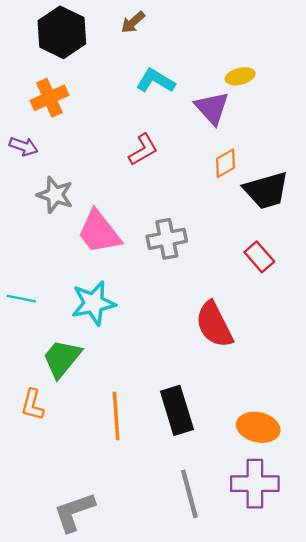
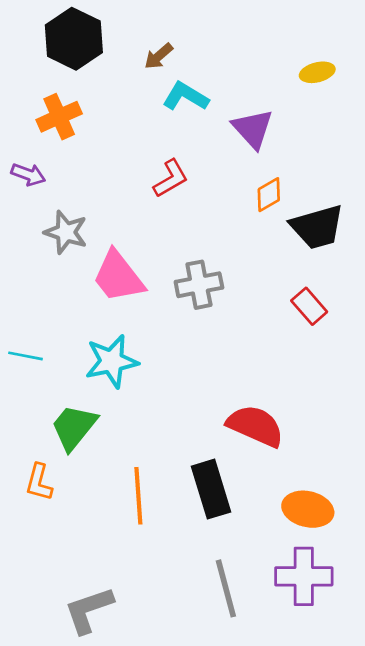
brown arrow: (133, 22) -> (159, 56), moved
yellow ellipse: (240, 76) -> (317, 72), moved
red semicircle: (214, 325) -> (255, 426), moved, turned 141

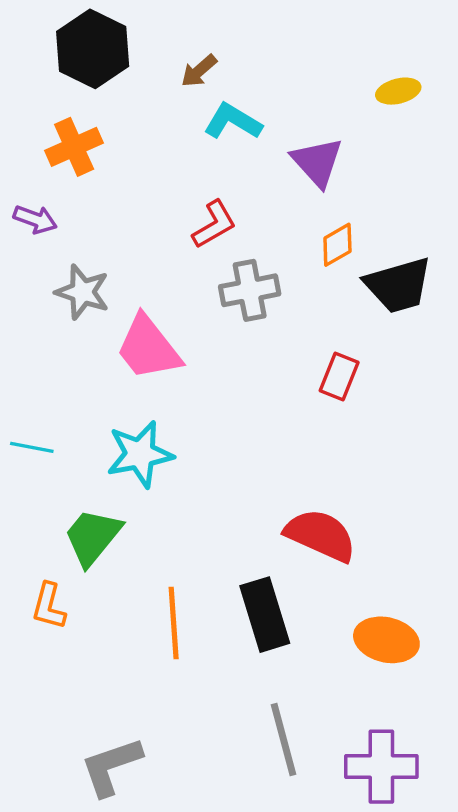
gray cross: (199, 285) -> (250, 290), moved
red rectangle: (309, 306) -> (339, 376), moved, turned 63
purple cross: (304, 576) -> (381, 767), moved

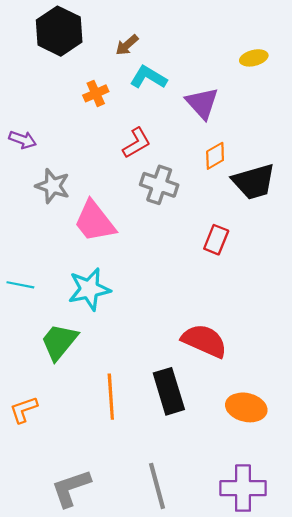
orange cross: (74, 147) -> (96, 93), moved, size x0.7
gray cross: (250, 290) -> (159, 185), turned 30
orange L-shape: (49, 606) -> (24, 410), moved, turned 56
gray line: (283, 739) -> (157, 486), moved

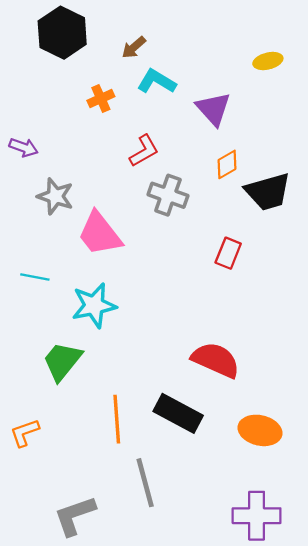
cyan line: (20, 285) -> (35, 277), moved
black rectangle: (169, 391) -> (178, 413), turned -45
gray line: (157, 486) -> (145, 483), moved

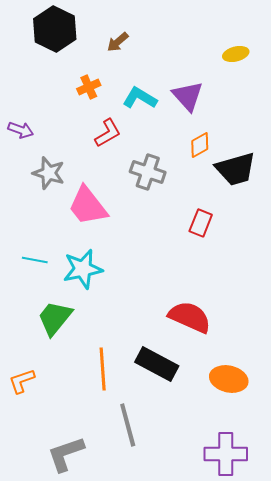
cyan L-shape: (157, 81) -> (140, 98), moved
red L-shape: (144, 151) -> (108, 133), moved
cyan line: (35, 277) -> (35, 260), moved

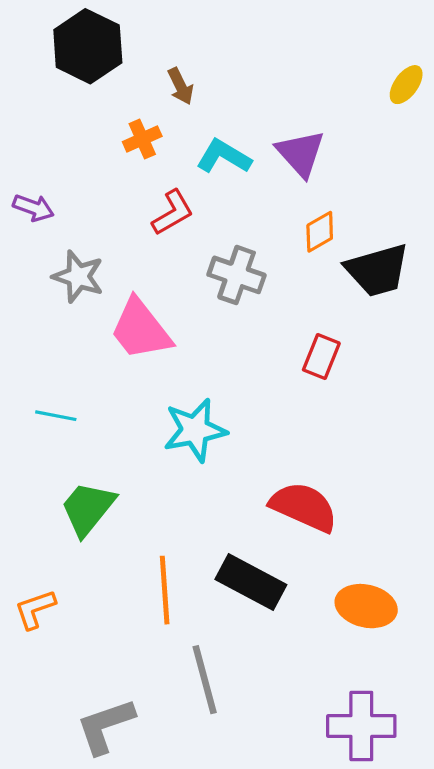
brown arrow: (118, 42) -> (181, 86), moved, turned -75
yellow ellipse: (236, 54) -> (406, 85), moved, turned -40
cyan star: (83, 269) -> (195, 430), moved

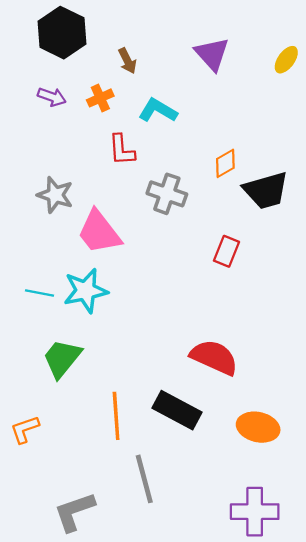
purple triangle: (301, 153) -> (212, 54), moved
purple arrow: (33, 208) -> (52, 97), moved
red L-shape: (173, 213) -> (122, 150), turned 116
cyan star: (195, 430) -> (86, 291), moved

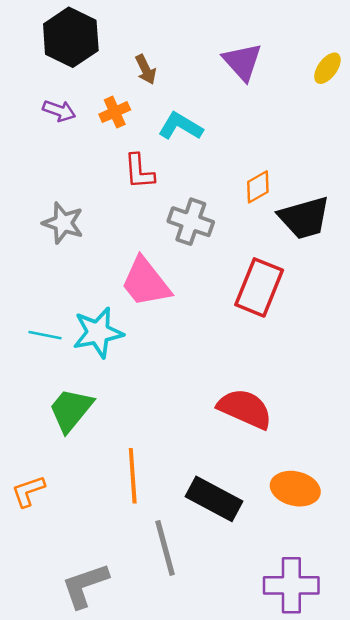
pink trapezoid: (99, 232) -> (146, 282), moved
red rectangle: (227, 251) -> (259, 287), size x1.6
black rectangle: (177, 410) -> (214, 499), moved

